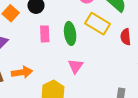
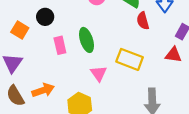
yellow rectangle: (98, 24) -> (130, 59), moved
red semicircle: (126, 37) -> (143, 21), moved

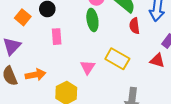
green ellipse: (87, 40) -> (92, 20), moved

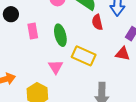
green ellipse: (92, 20) -> (60, 35), moved
pink rectangle: (57, 37) -> (33, 31), moved

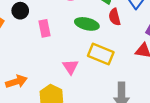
green ellipse: (60, 35) -> (87, 24), moved, turned -60

